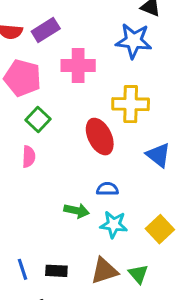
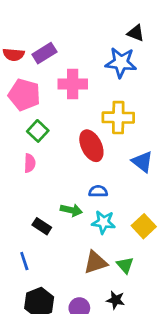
black rectangle: (56, 271) -> (42, 226), moved, turned 30

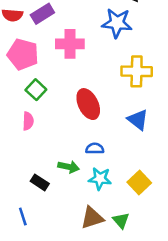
yellow cross: (118, 118) -> (137, 71), moved

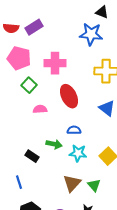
pink cross: (70, 44) -> (55, 63), moved
pink semicircle: (28, 121) -> (40, 109), moved, turned -96
brown triangle: (92, 218) -> (72, 183), turned -30

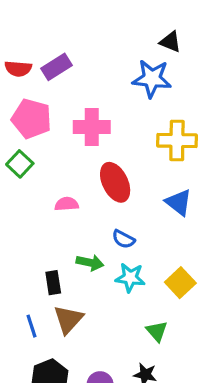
green square: (29, 85) -> (20, 164), moved
blue semicircle: (74, 130) -> (123, 239), turned -152
black rectangle: (32, 156) -> (53, 283), turned 48
brown triangle: (72, 183) -> (68, 319), moved

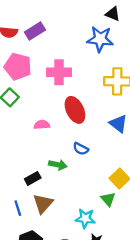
cyan star: (130, 278) -> (85, 218), moved
black rectangle: (53, 283) -> (33, 178), turned 70
green triangle: (157, 331) -> (108, 199), moved

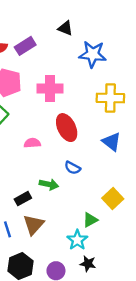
black triangle: (113, 14) -> (65, 28), moved
green triangle: (108, 199) -> (90, 220), moved, turned 42
cyan star: (85, 218) -> (77, 240), turned 30

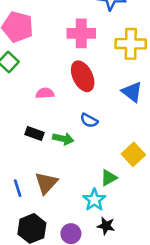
pink cross: (50, 89) -> (81, 33), moved
black rectangle: (23, 199) -> (34, 134), moved, turned 49

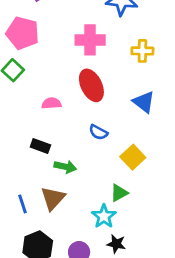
yellow cross: (131, 44) -> (142, 51), size x0.7
green arrow: (63, 139) -> (65, 167), moved
yellow square: (133, 154) -> (133, 157), moved

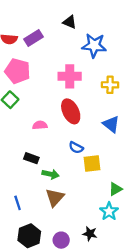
yellow square: (133, 157) -> (92, 163), moved, turned 36
green triangle: (119, 193) -> (115, 189), moved
brown triangle: (53, 198) -> (55, 198), moved
cyan star: (104, 216) -> (109, 211), moved

